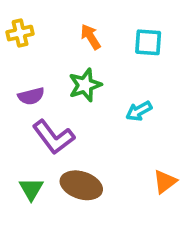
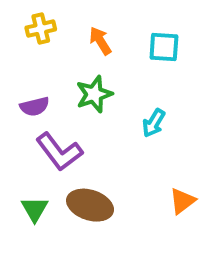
yellow cross: (20, 33) -> (41, 29), moved
cyan arrow: (139, 111) -> (154, 123), turned -30

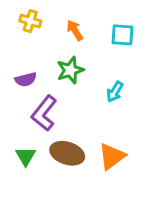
yellow cross: (41, 29) -> (30, 21), turned 30
purple L-shape: (59, 152) -> (44, 113), turned 76
orange triangle: (182, 201) -> (112, 156), moved, size x1.4

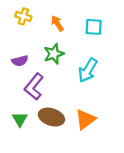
cyan arrow: (115, 92) -> (88, 70), size x1.5

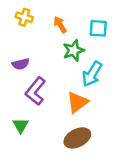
green star: (54, 54) -> (74, 50), moved
brown ellipse: (51, 117) -> (77, 138), moved, turned -45
orange triangle: (85, 119) -> (77, 102), moved

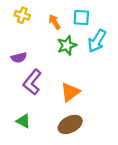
cyan square: (98, 28) -> (81, 17), moved
cyan arrow: (92, 74) -> (97, 41), moved
green triangle: (21, 126) -> (23, 121), moved, turned -32

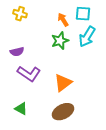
cyan square: (81, 17) -> (83, 14), moved
orange arrow: (55, 22) -> (63, 20), moved
purple L-shape: (32, 82) -> (29, 74), turned -95

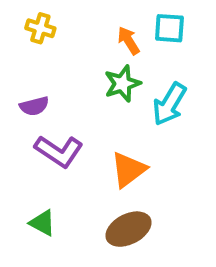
cyan arrow: (87, 37) -> (169, 104), moved

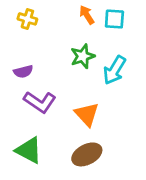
orange arrow: (128, 41) -> (87, 15), moved
orange triangle: (128, 170) -> (87, 114), turned -36
green triangle: (42, 223) -> (29, 150), size x1.5

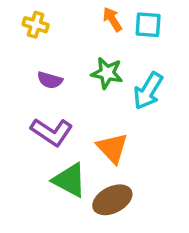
green star: (83, 56) -> (107, 73), turned 30
purple semicircle: (23, 72) -> (50, 80), moved, turned 30
green triangle: (29, 150) -> (69, 180), moved

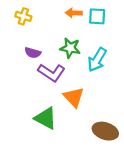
orange arrow: (112, 19) -> (74, 13), turned -56
purple L-shape: (52, 132) -> (51, 73), moved
brown ellipse: (112, 200) -> (105, 131), moved, turned 45

